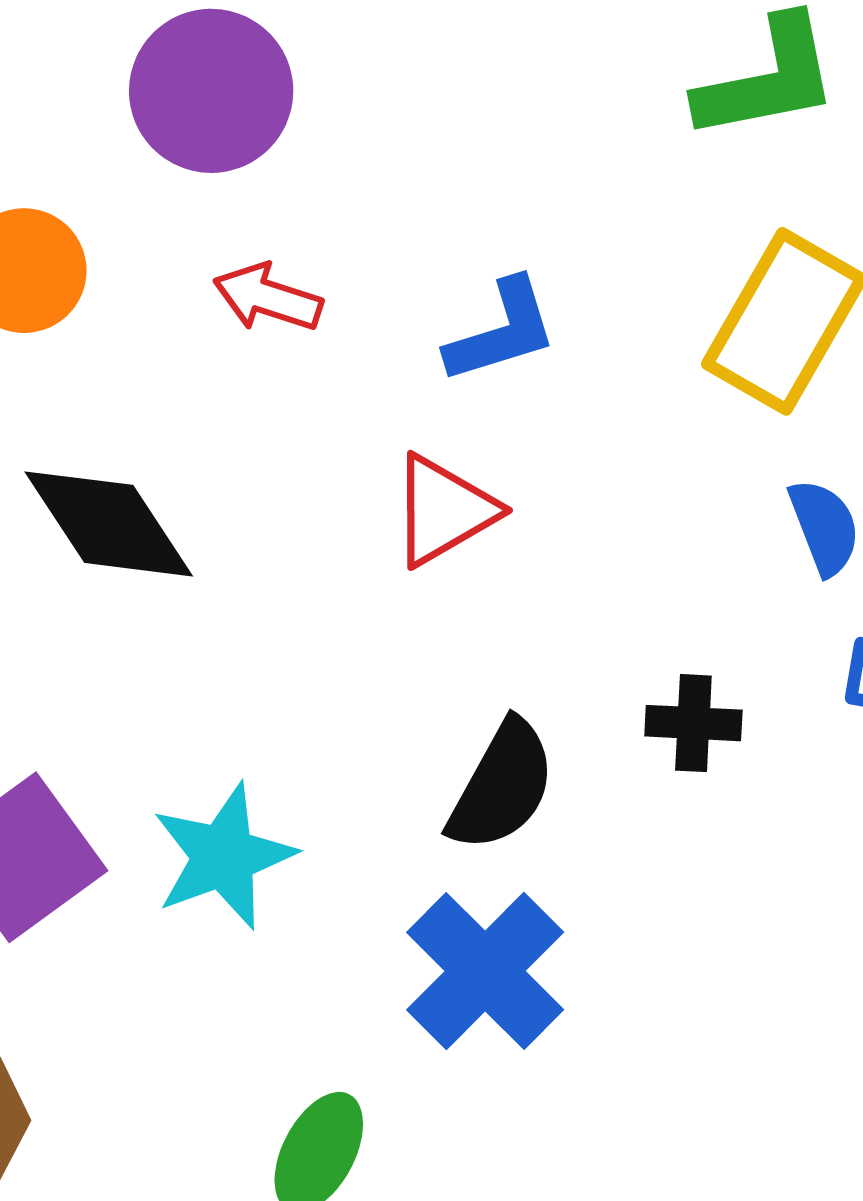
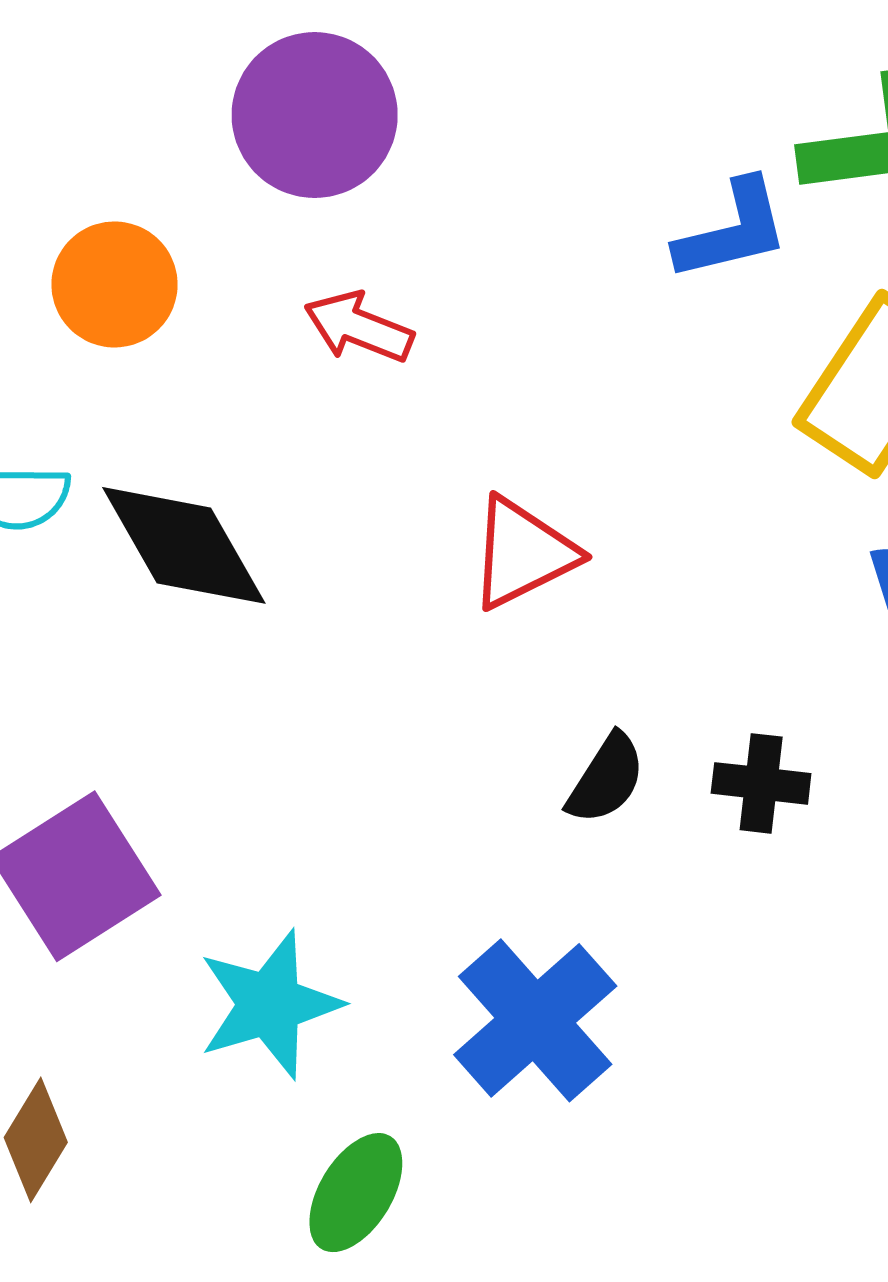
blue L-shape: (502, 331) -> (732, 230), moved
black semicircle: (502, 786) -> (606, 779), moved, size x0.7
cyan star: (223, 856) -> (269, 1004), moved

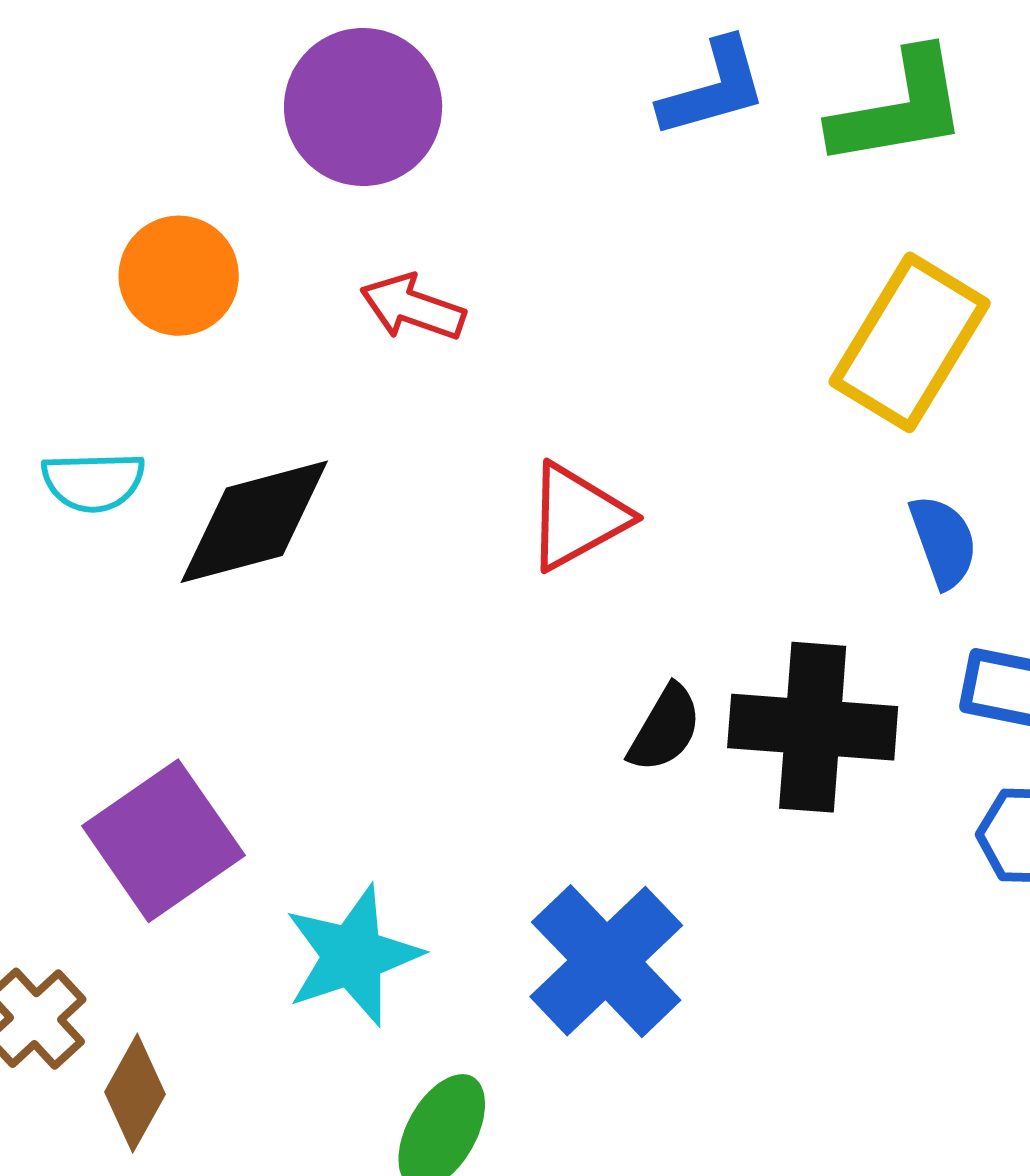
blue L-shape: (732, 230) -> (713, 88), moved
black diamond: (184, 545) -> (254, 522), turned -73
black cross: (761, 783) -> (813, 727), size x1.8

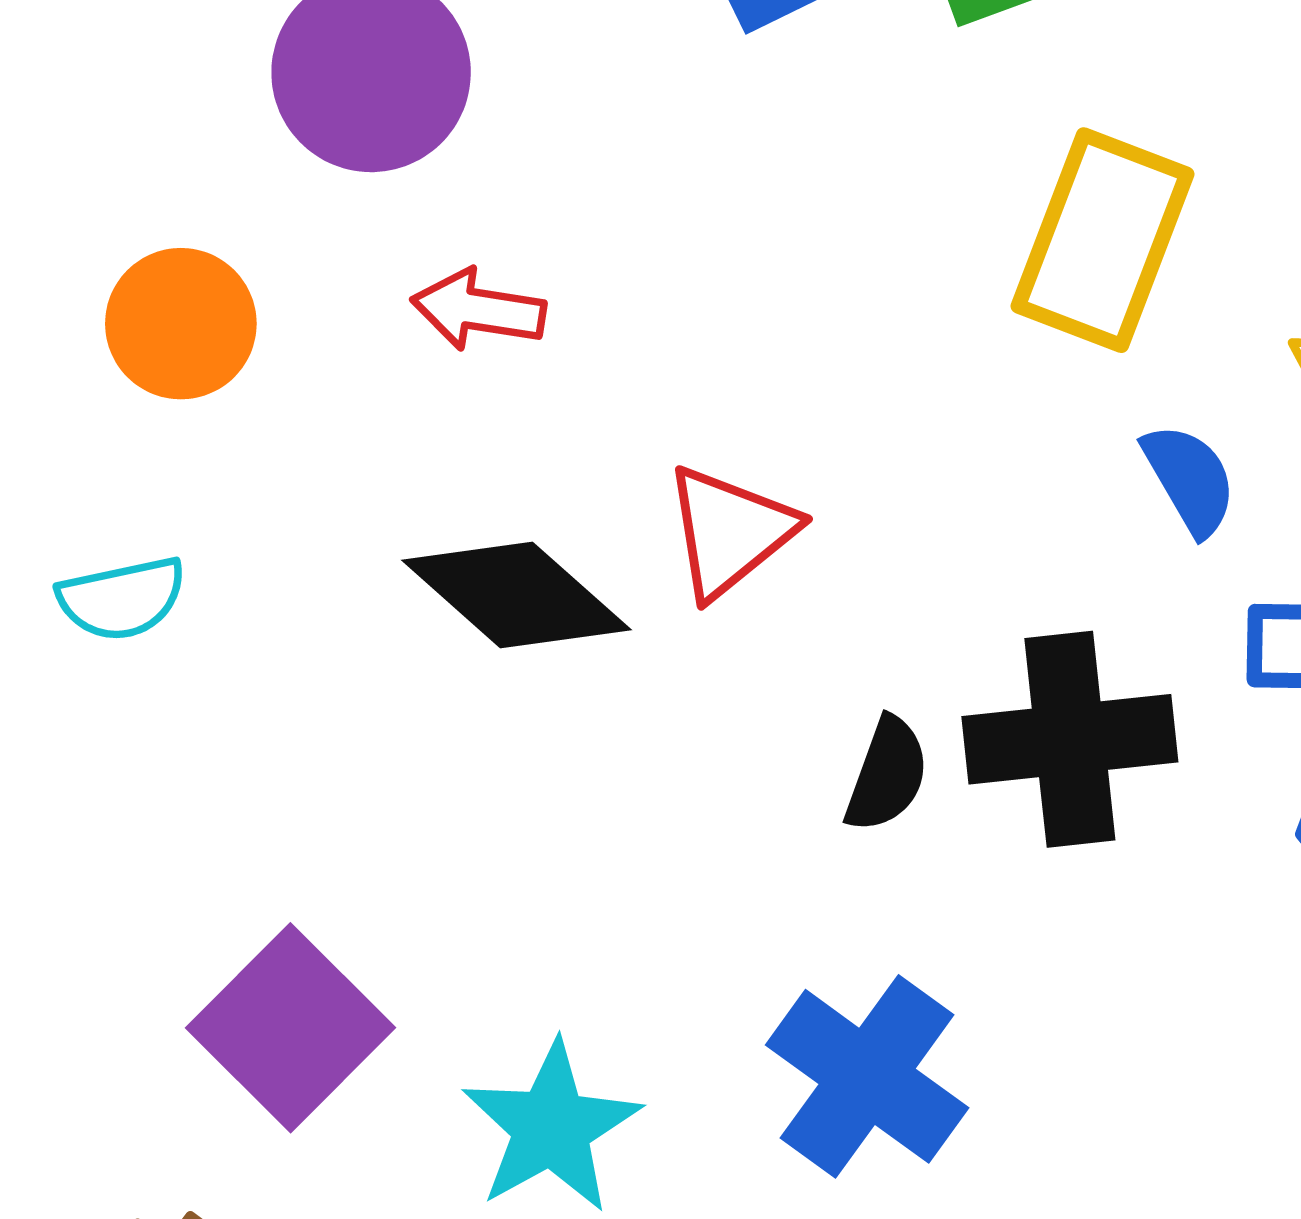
black diamond: (254, 522) -> (516, 595), moved, turned 67

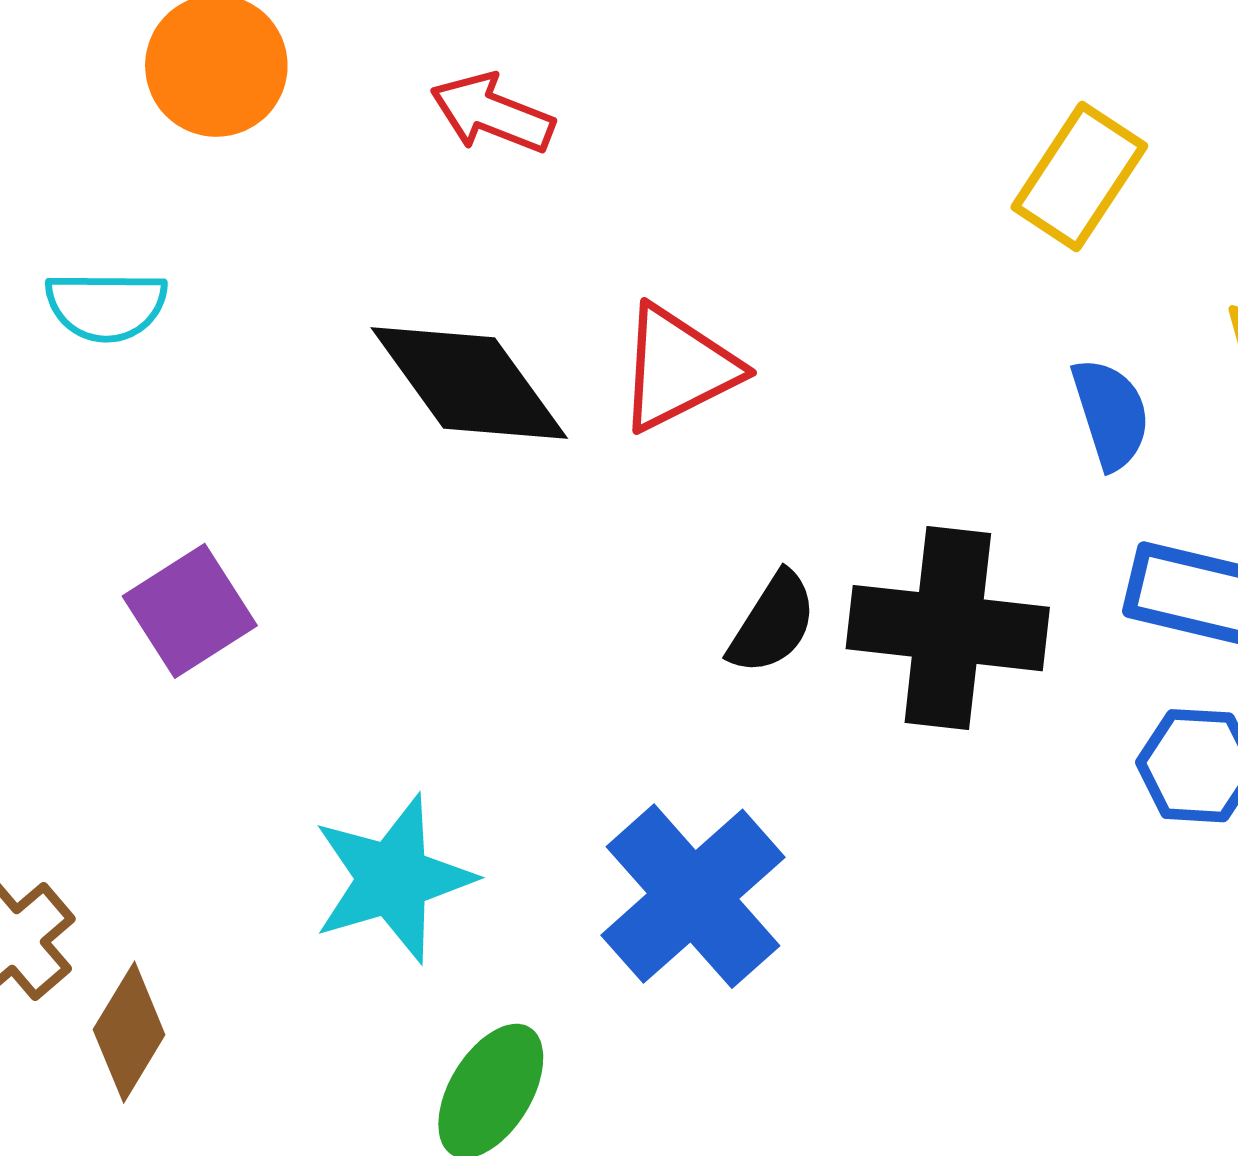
yellow rectangle: (1103, 240) -> (1079, 177), size x0.7
purple square: (291, 1028) -> (190, 611), moved, size x0.7

